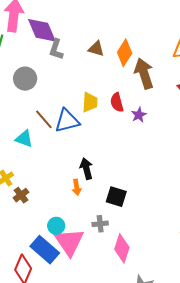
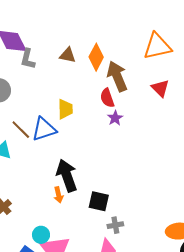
red semicircle: (117, 102) -> (107, 98), moved
black arrow: (86, 169) -> (67, 175), size x1.5
gray cross: (100, 224) -> (115, 225), moved

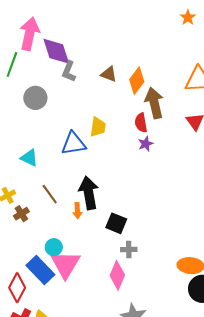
brown line: (21, 130) -> (50, 194), moved

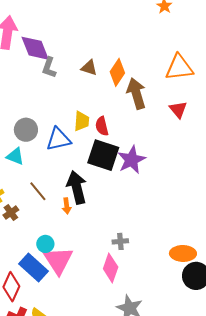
gray circle: (35, 98) -> (26, 130), moved
red semicircle: (141, 123) -> (102, 126), moved
purple star: (146, 144) -> (132, 160), moved, size x1.8
black square: (116, 223) -> (103, 155), moved, size x1.5

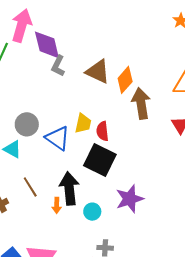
brown triangle: (89, 68) -> (98, 71), size x1.5
blue triangle: (58, 139) -> (58, 138), turned 40
purple star: (132, 160) -> (130, 199), moved
cyan circle: (45, 244) -> (92, 212), moved

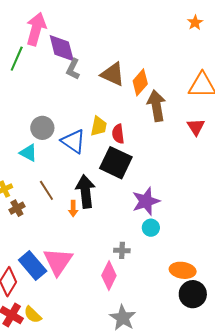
cyan circle: (92, 212) -> (151, 228), moved

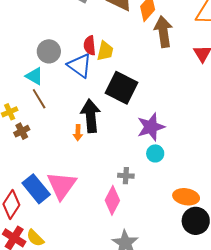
red semicircle: (118, 134) -> (90, 45), moved
brown line: (46, 190) -> (39, 99), moved

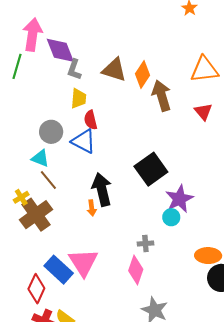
yellow trapezoid: (105, 51) -> (79, 98), moved
black square: (122, 88) -> (151, 169), moved, turned 36
purple star: (151, 127) -> (179, 199), moved
brown cross: (22, 131) -> (36, 215), size x2.0

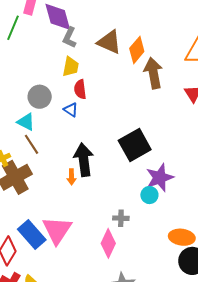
blue triangle: (84, 141) -> (71, 110), size x0.6

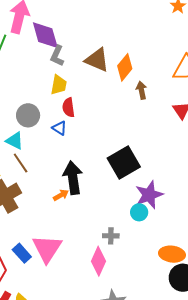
brown arrow: (153, 73) -> (142, 90), size x0.6
orange arrow: (71, 177) -> (61, 195), turned -119
blue rectangle: (32, 234) -> (22, 253), size x0.7

